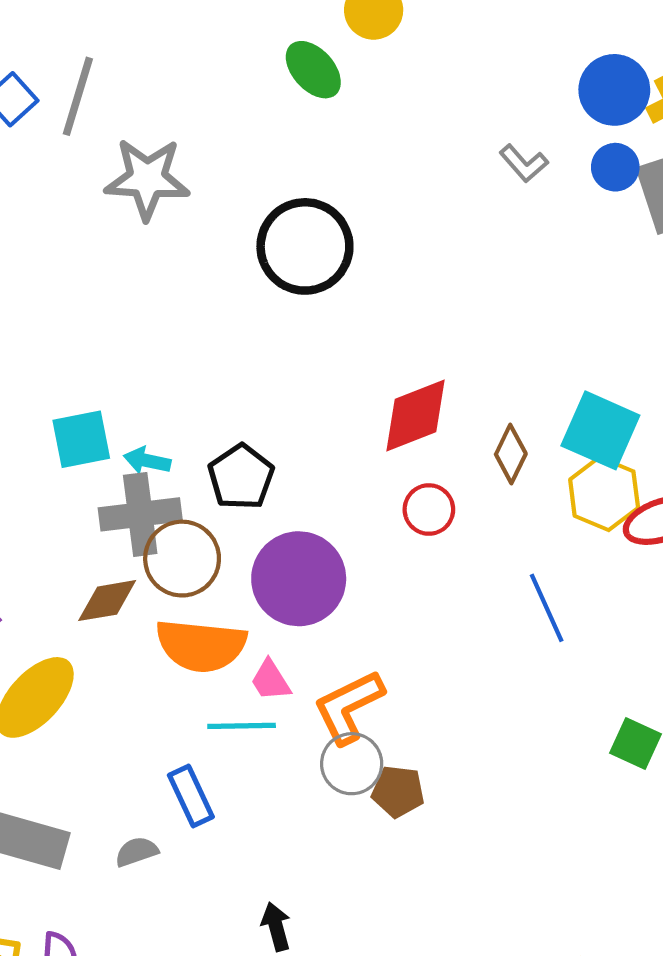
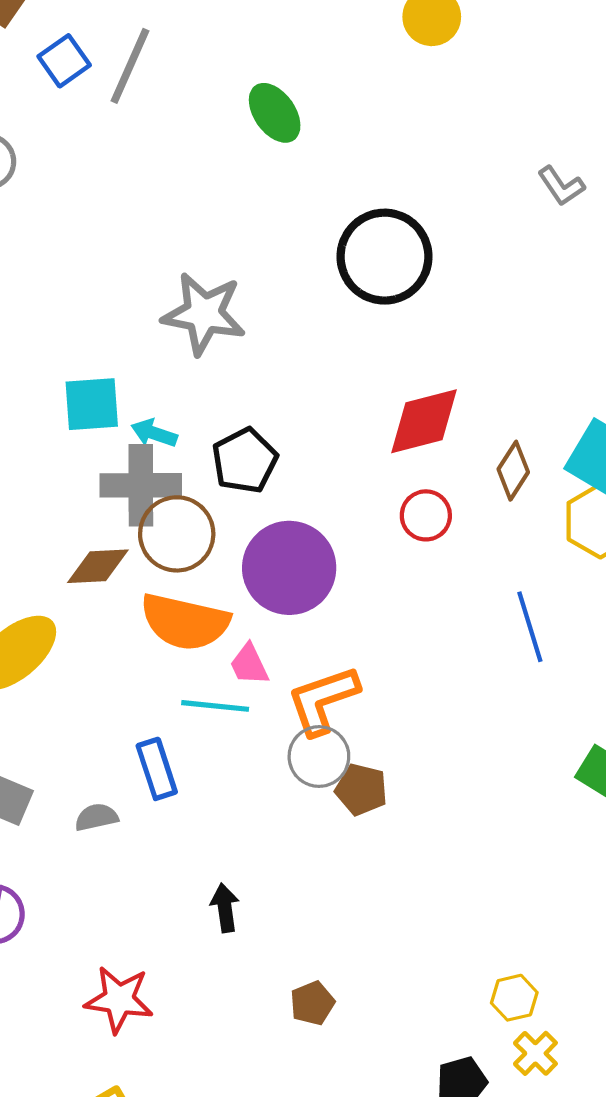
green ellipse: (313, 70) -> (275, 113), moved
gray star: (147, 179) -> (204, 314), moved
black circle: (305, 246) -> (384, 257), moved

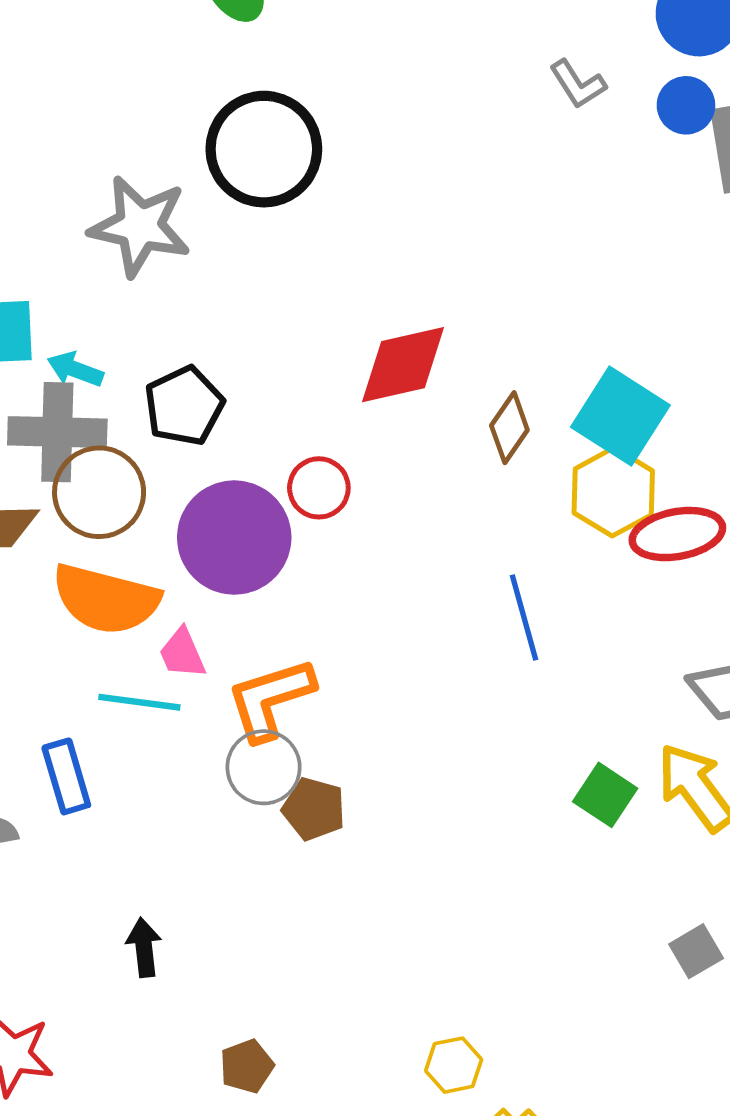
black circle: (384, 257) -> (264, 149), moved
red circle: (426, 515) -> (319, 488), moved
yellow hexagon: (514, 998) -> (454, 1065), moved

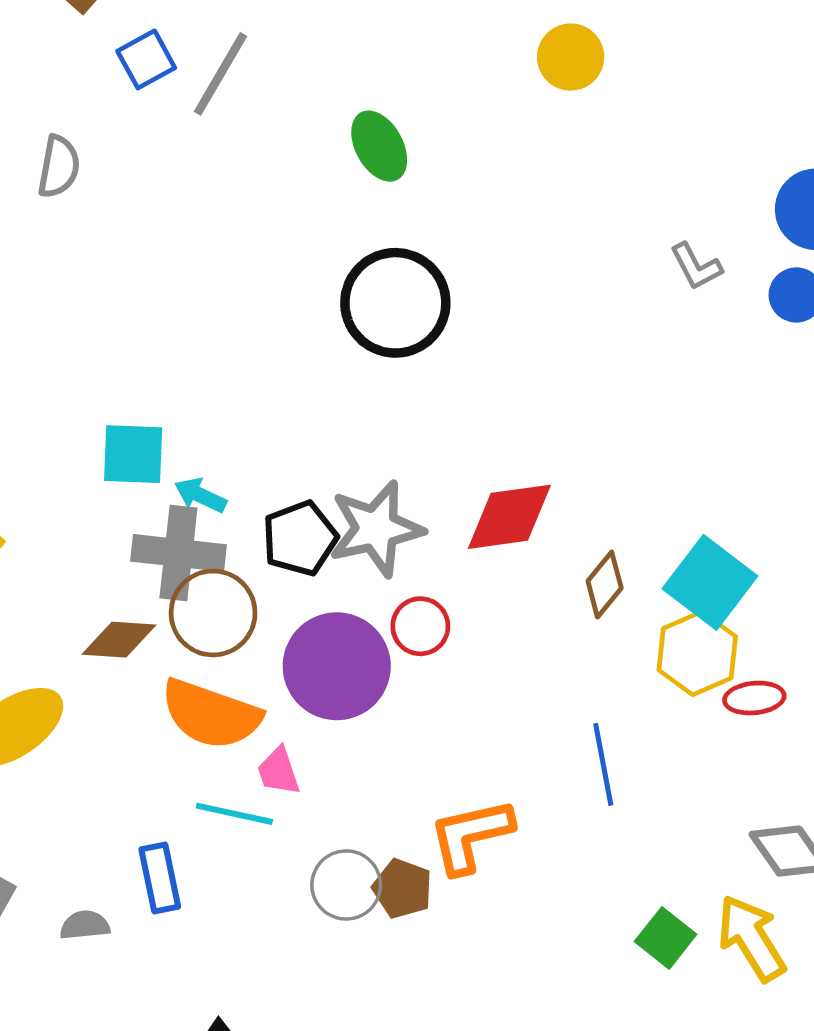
gray star: (140, 226) -> (376, 529), moved, turned -30
red ellipse: (677, 534) -> (754, 698), size x0.7
orange L-shape: (270, 699) -> (471, 836), moved
brown pentagon: (314, 809) -> (402, 889), moved

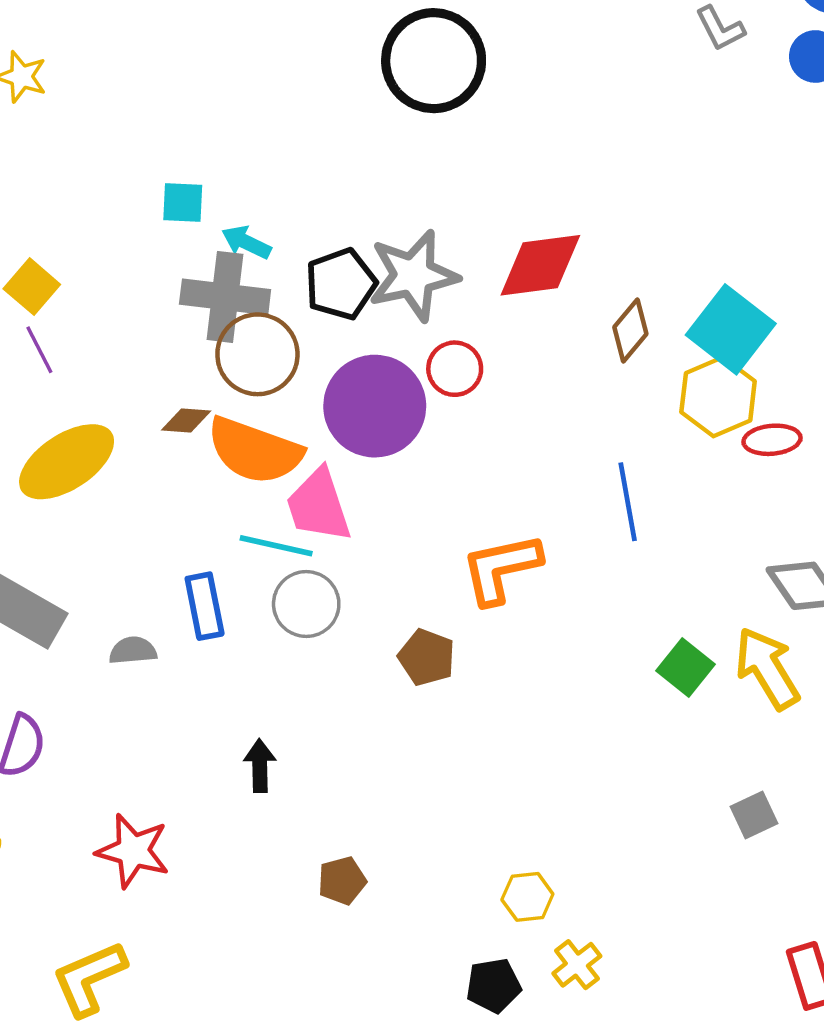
cyan square: (133, 454) -> (183, 202), size x0.7
brown diamond: (119, 640) -> (186, 421), moved, size x0.7
pink trapezoid: (279, 771) -> (319, 505), size x1.6
gray circle: (346, 885) -> (306, 604), moved
brown pentagon: (402, 889) -> (427, 657), moved

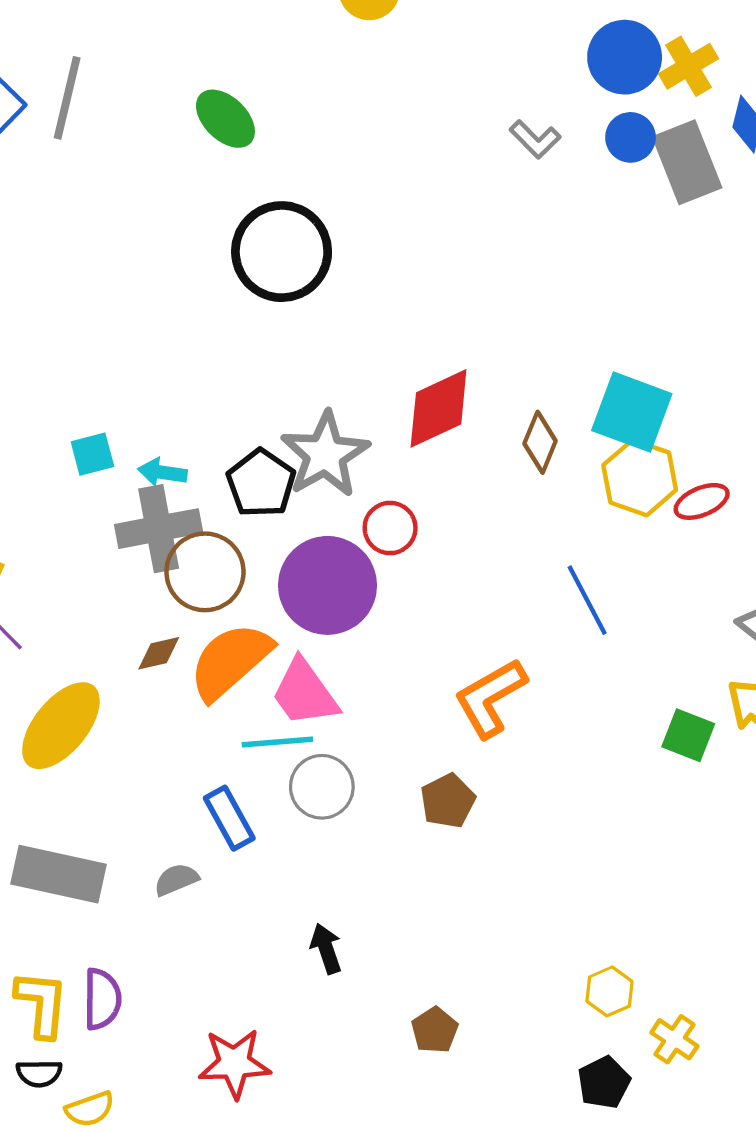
orange semicircle: (255, 451) -> (230, 661), turned 136
brown pentagon: (427, 657) -> (448, 801), turned -30

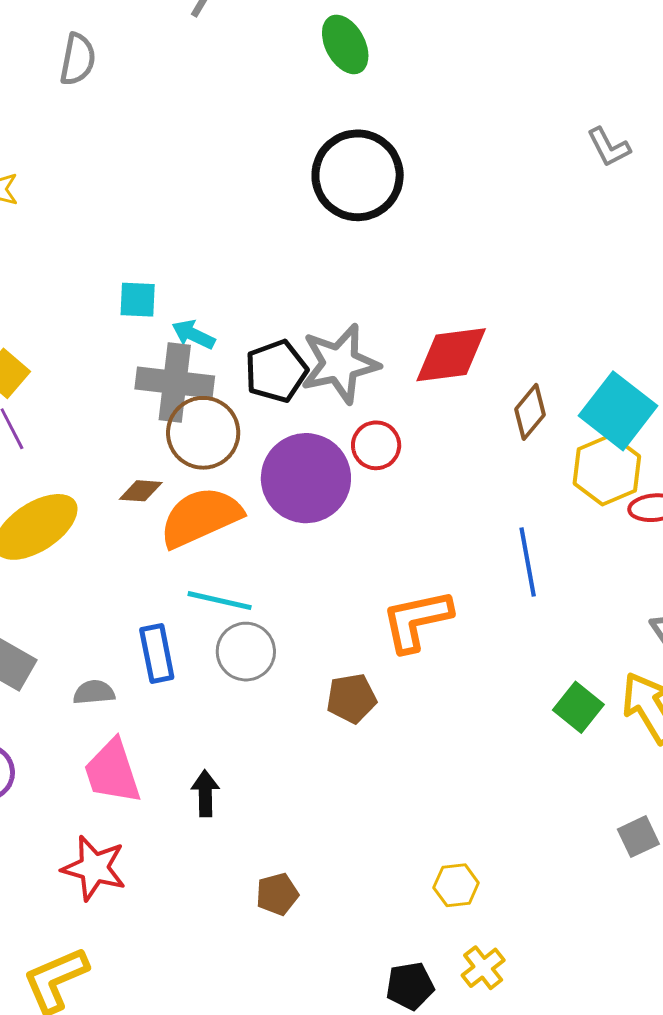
pink trapezoid: (305, 693) -> (112, 772), moved
yellow hexagon: (609, 991) -> (456, 885), moved

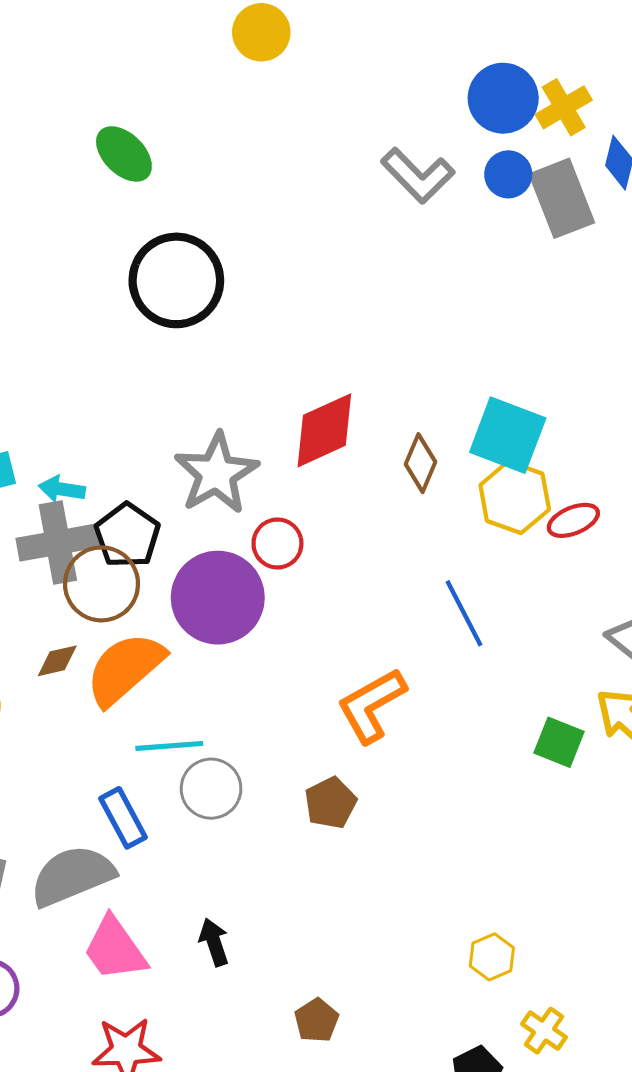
gray L-shape: (609, 147) -> (418, 176), size x1.5
black pentagon: (276, 371) -> (127, 535), moved
gray semicircle: (94, 692) -> (72, 876), size x2.0

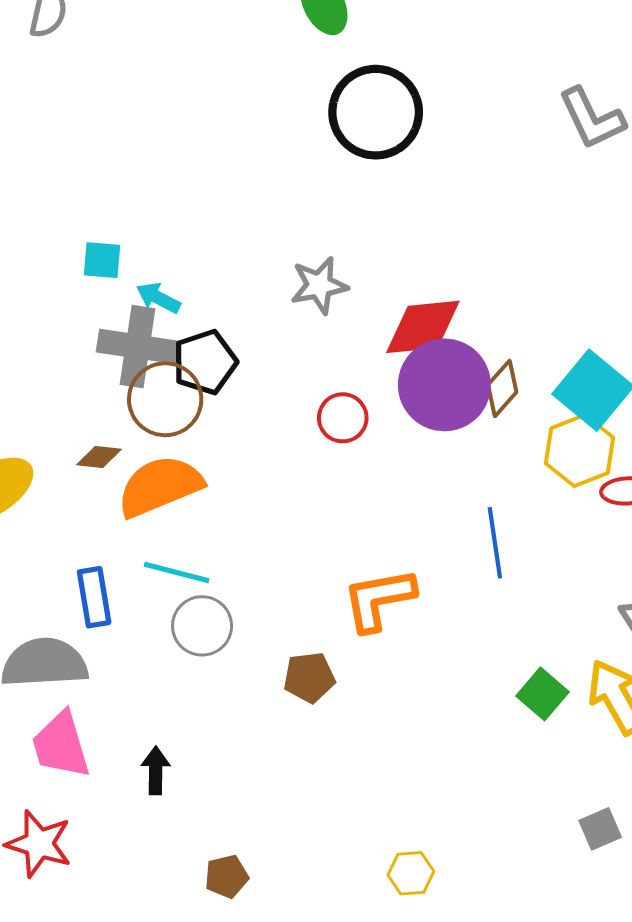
black circle: (176, 280) -> (376, 112), moved
gray star: (216, 473) -> (319, 285), moved, size x0.7
purple circle: (218, 598) -> (444, 385), moved
blue rectangle: (123, 818) -> (94, 597), moved

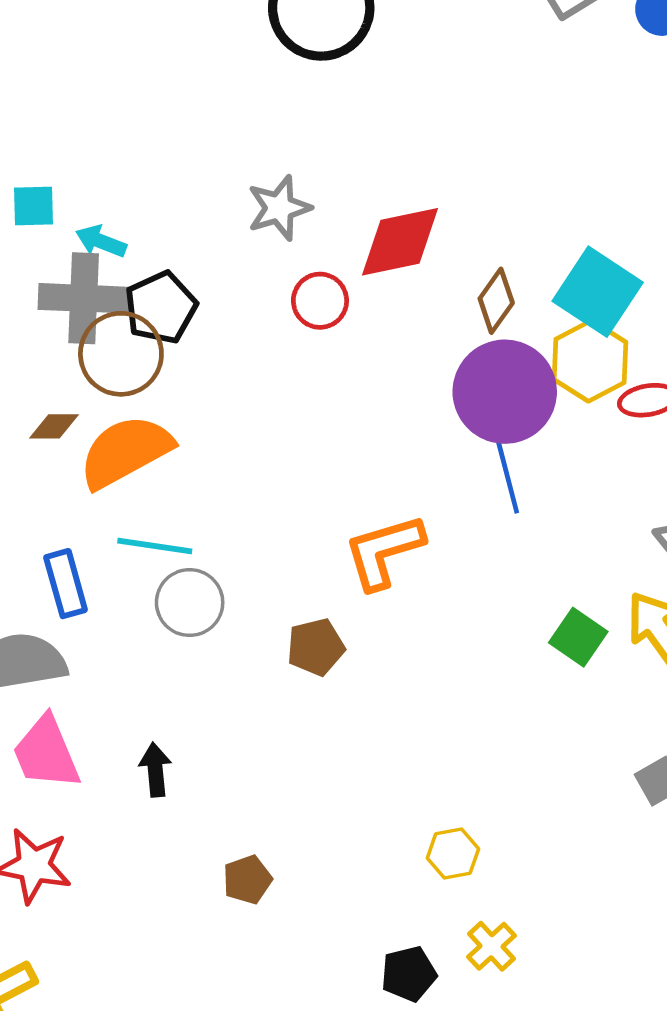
purple circle: (444, 385) -> (505, 392), moved
red circle: (343, 418) -> (320, 301), moved

